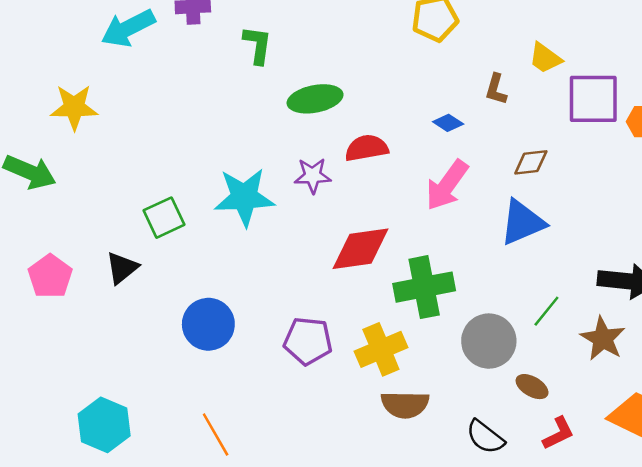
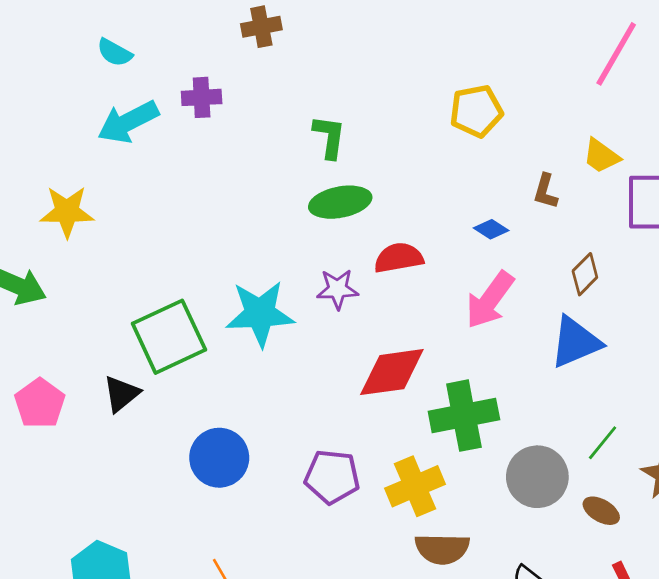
green L-shape: (258, 45) -> (329, 137), moved
brown diamond: (531, 162) -> (585, 274), turned -39
green square: (164, 218) -> (169, 337), size x1.6
brown ellipse: (532, 387) -> (601, 511), moved

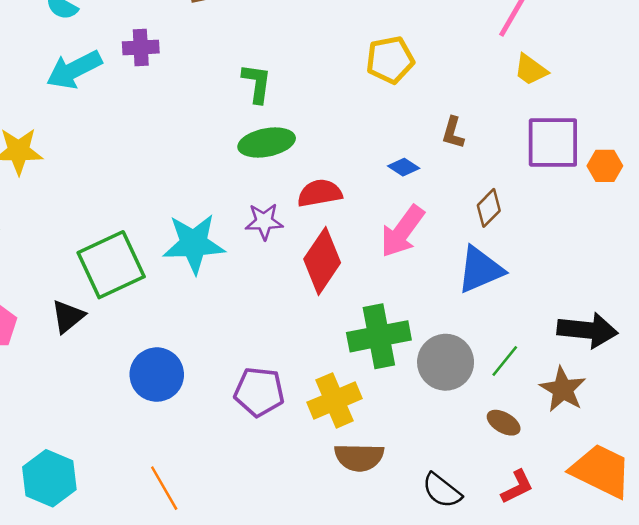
yellow trapezoid: (601, 156) -> (531, 70), moved
red diamond: (392, 372) -> (322, 261), moved, turned -48
gray circle: (537, 477) -> (446, 362), moved

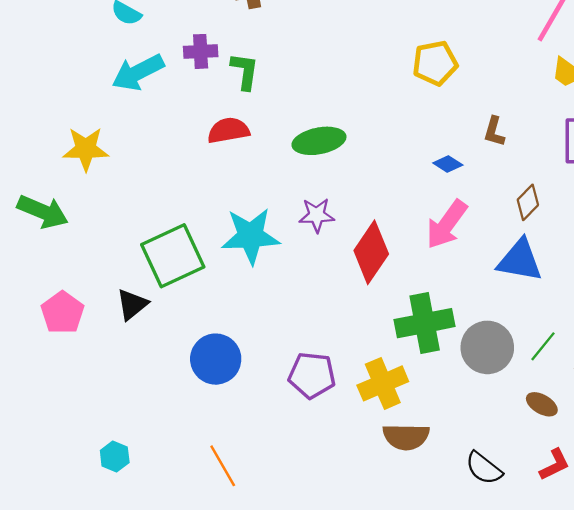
green L-shape: (257, 83) -> (245, 71), moved
red semicircle: (320, 193) -> (228, 130), moved
blue triangle: (480, 270) -> (520, 260), turned 33
cyan hexagon: (49, 478) -> (115, 457), size x0.6

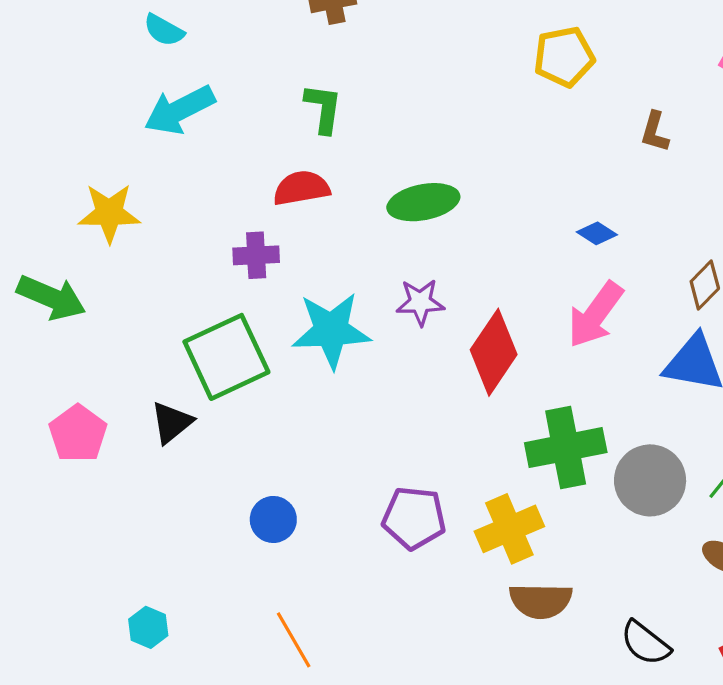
purple cross: (201, 51) -> (256, 255), moved
yellow pentagon: (435, 63) -> (564, 57), moved
brown L-shape: (494, 132) -> (655, 132), moved
blue circle: (216, 359) -> (273, 519), moved, size x0.7

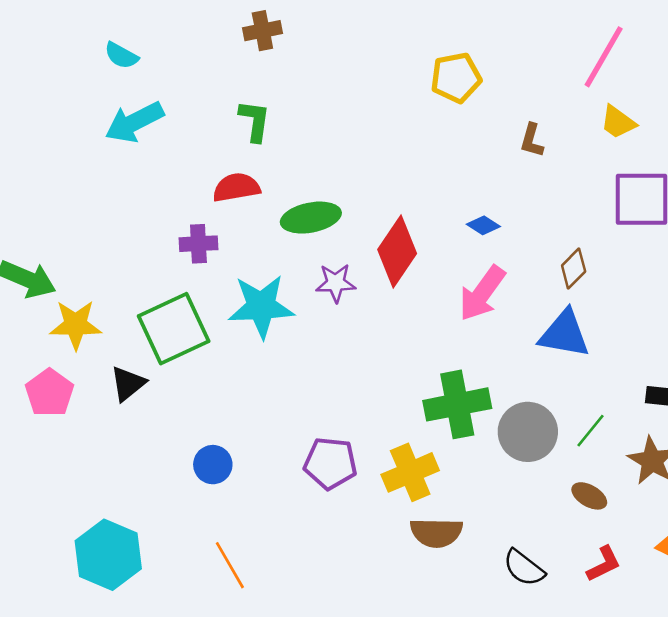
green ellipse: (423, 202) -> (311, 218), moved
yellow star: (109, 213) -> (76, 325), moved
red diamond: (494, 352) -> (397, 252), moved
cyan hexagon: (148, 627) -> (108, 555), size x2.0

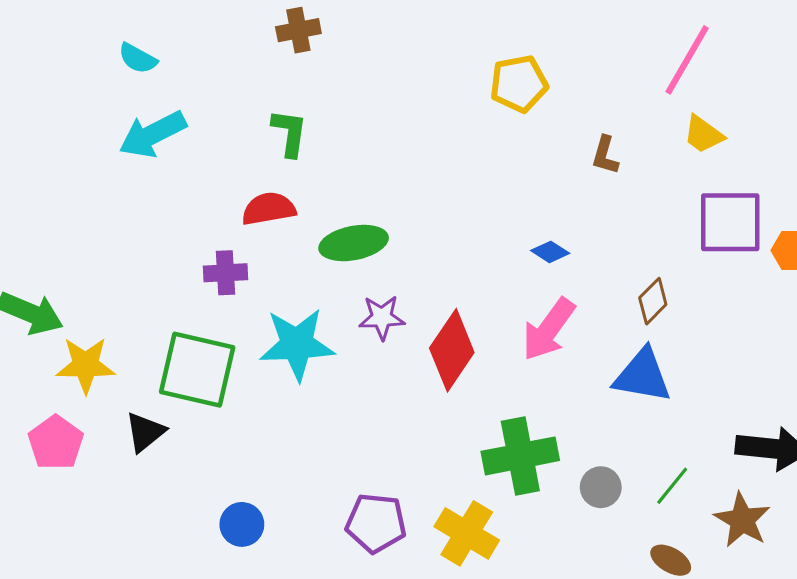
red diamond: (397, 252) -> (452, 350), moved
green square: (174, 329) -> (197, 370), turned 38
gray circle: (528, 432) -> (601, 487), size x0.6
yellow cross: (410, 472) -> (467, 533), turned -36

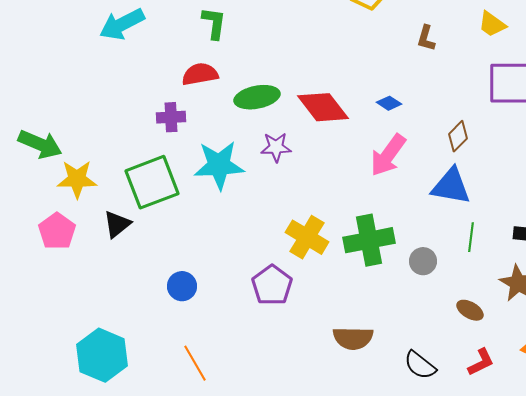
red diamond: (452, 350) -> (323, 107), moved, turned -72
green square: (197, 370) -> (152, 182), turned -34
green line: (672, 486) -> (471, 237), moved, turned -32
purple pentagon: (376, 523) -> (272, 285), turned 30
yellow cross: (467, 533) -> (307, 237), moved

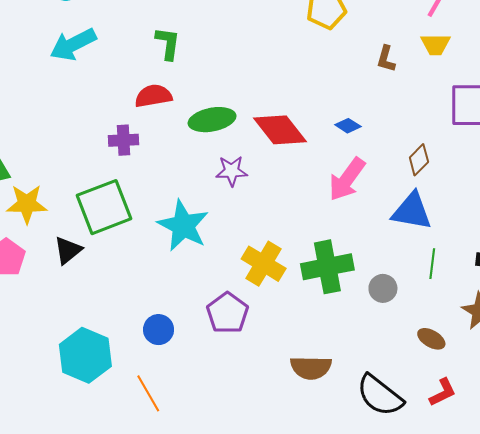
yellow trapezoid: (492, 24) -> (435, 44), moved, turned -36
cyan star: (219, 165) -> (183, 226), moved, turned 30
blue circle: (182, 286) -> (159, 330), moved
cyan hexagon: (102, 355) -> (85, 355), moved
black semicircle: (420, 365) -> (380, 395), size x1.4

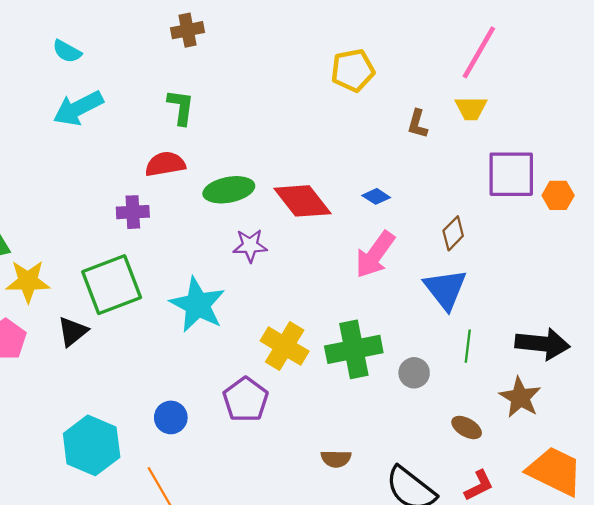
blue triangle: (412, 211) -> (445, 289), turned 42
brown semicircle: (311, 368) -> (336, 459), size x0.7

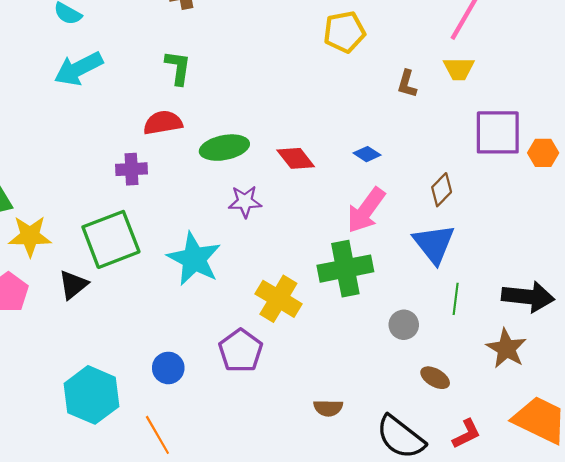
red diamond: (302, 201) -> (296, 158), size x0.7
green cross: (354, 349) -> (345, 269), moved
brown ellipse: (467, 428) -> (435, 378), moved

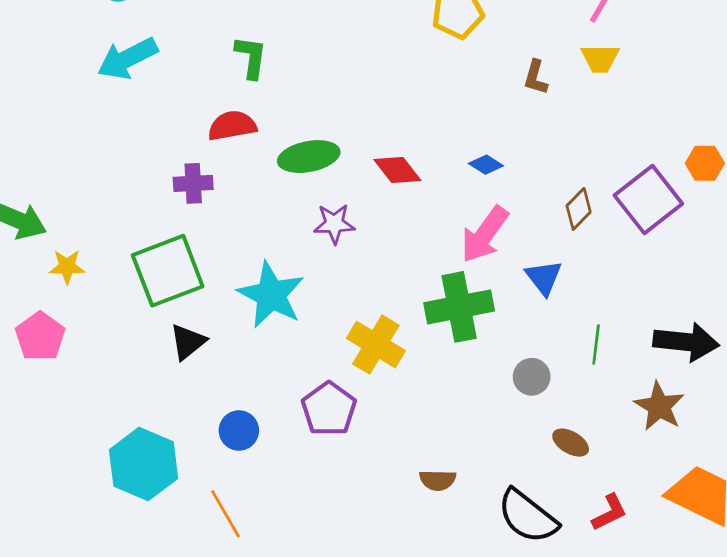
purple square: (498, 132) -> (648, 200), moved, turned -38
yellow star: (30, 236) -> (67, 267), size x0.7
blue triangle: (434, 244) -> (544, 277), moved, size x0.7
black triangle: (73, 285) -> (188, 342), moved

